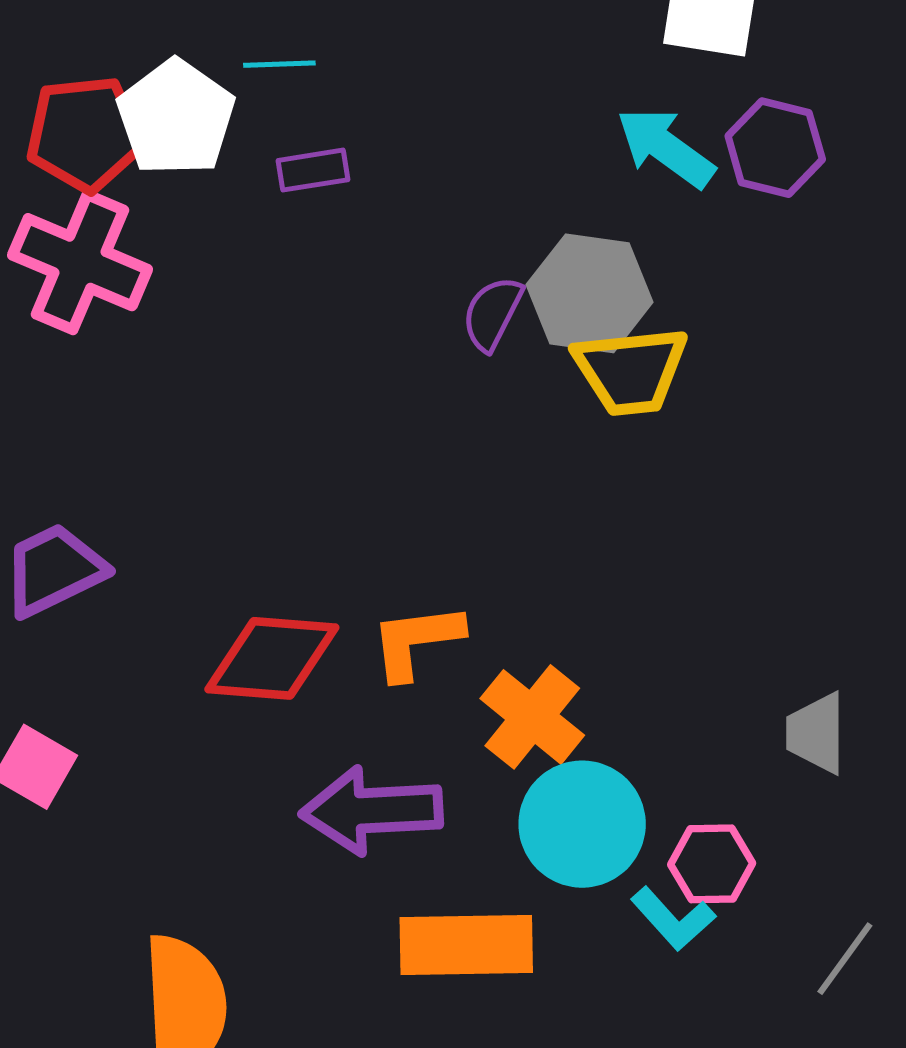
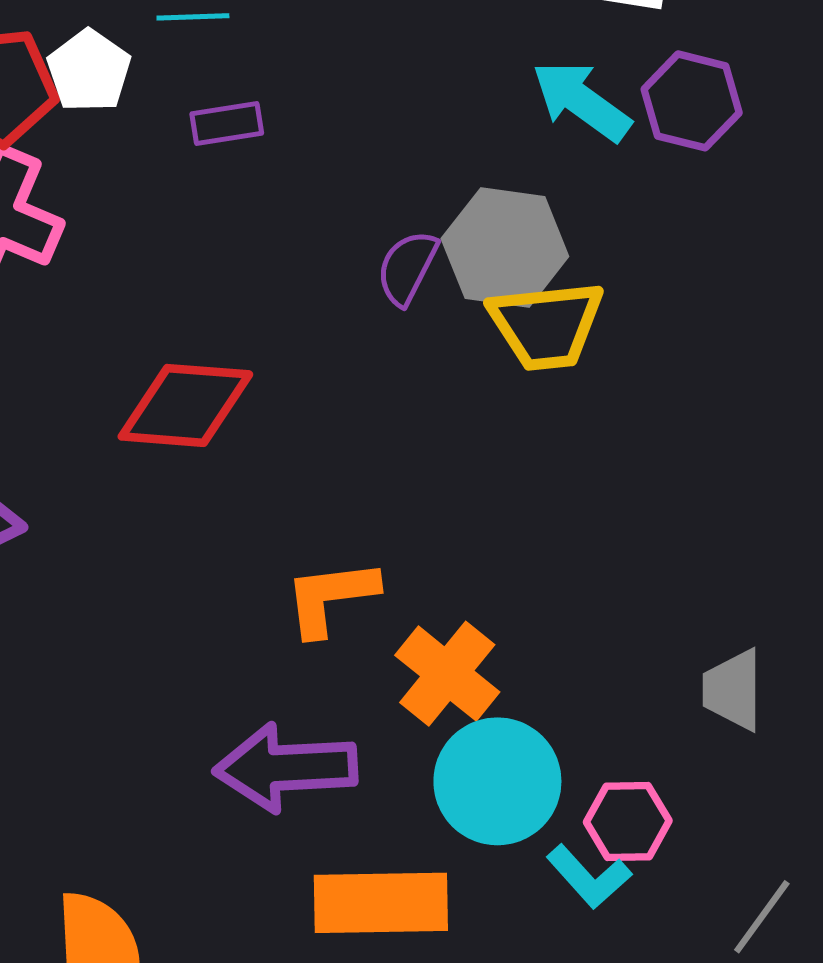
white pentagon: (176, 118) -> (89, 71), size x0.7
red diamond: (272, 658) -> (185, 405), moved

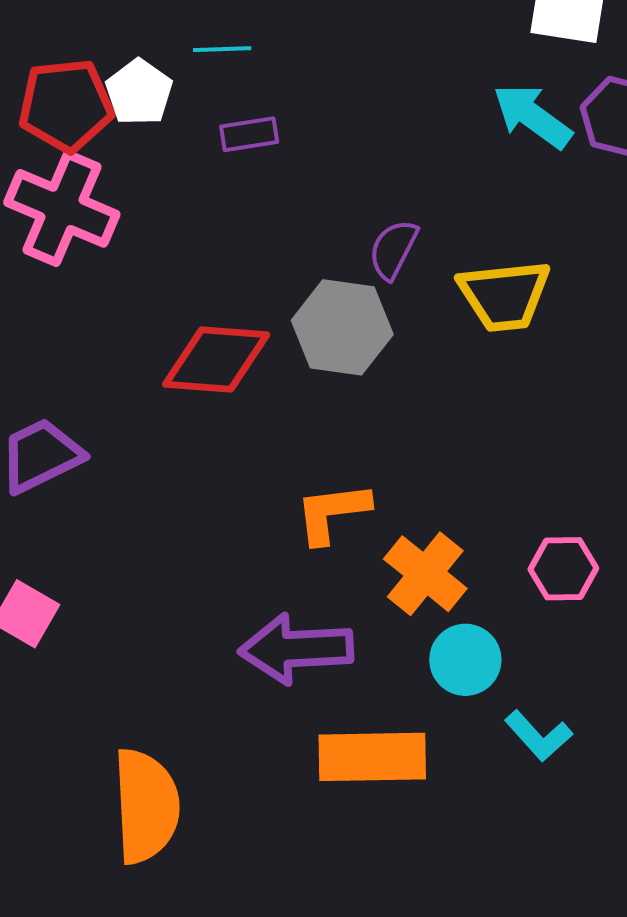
gray hexagon: (505, 248) -> (342, 327), moved
cyan circle: (497, 781) -> (465, 660), size x0.7
pink hexagon: (628, 821) -> (563, 569), moved

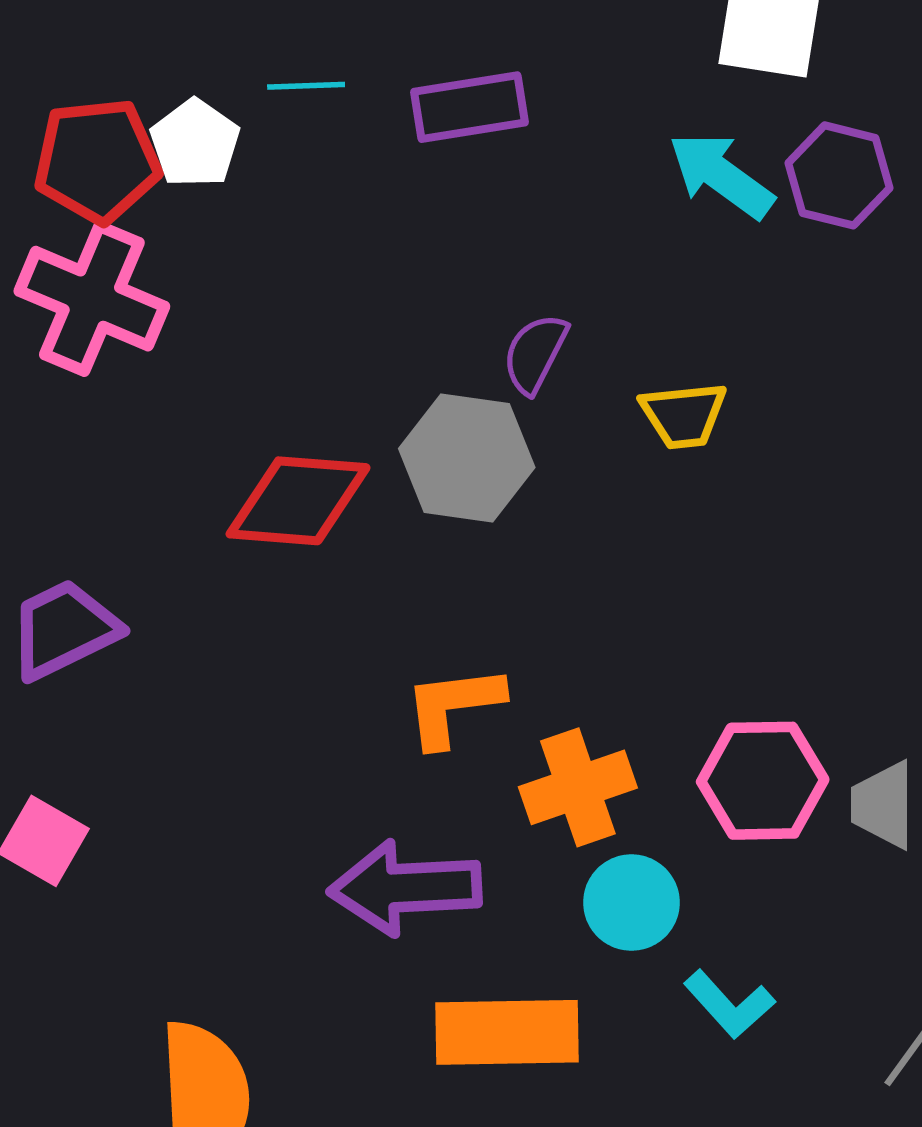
purple rectangle: (249, 134) -> (469, 107), moved, size x1.5
yellow trapezoid: (504, 295) -> (684, 415), size x0.7
pink hexagon: (563, 569) -> (763, 781), size x1.4
orange cross: (425, 574) -> (578, 787), turned 32

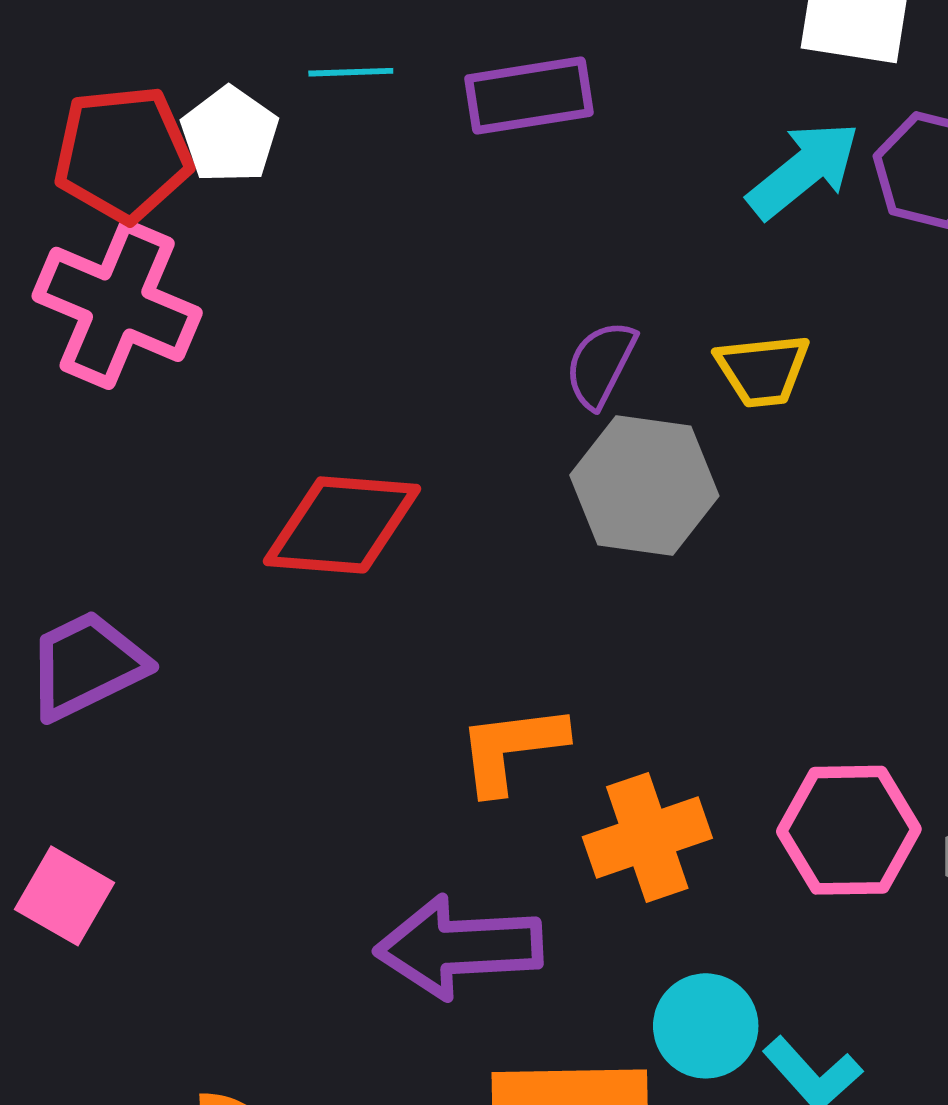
cyan arrow: (721, 175) -> (804, 170), turned 105
yellow trapezoid: (684, 415) -> (763, 370), moved
gray hexagon: (467, 458) -> (644, 486), moved
cyan circle: (631, 903) -> (706, 1026), moved

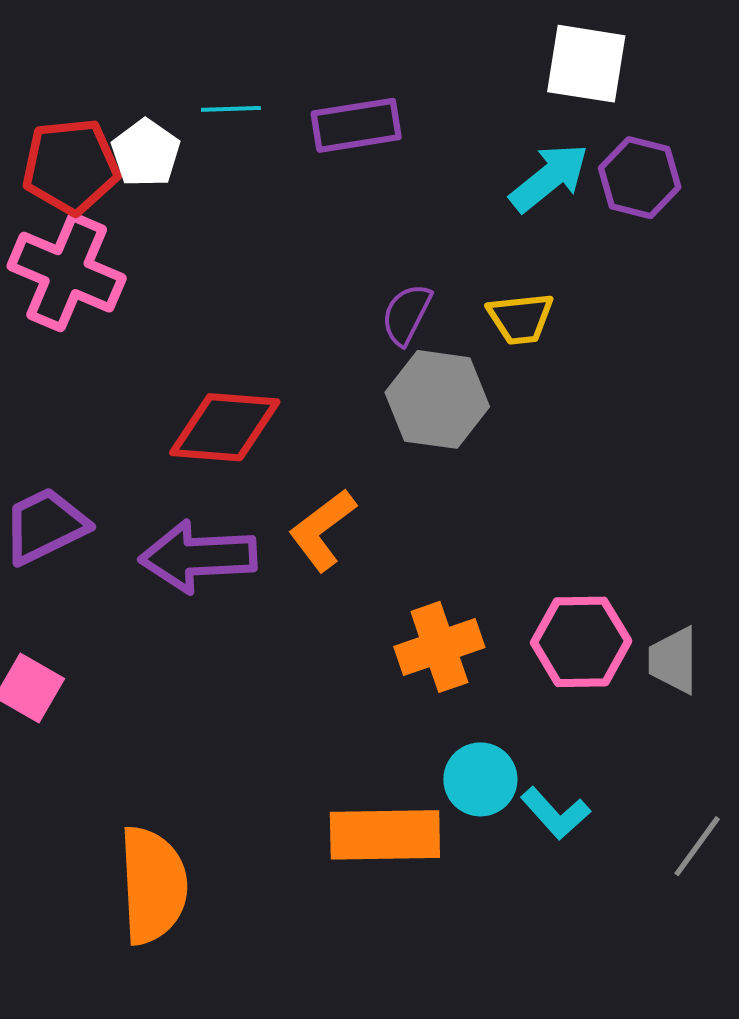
orange L-shape: (511, 748) -> (322, 530), moved, turned -30
purple arrow: (459, 947) -> (198, 557), moved

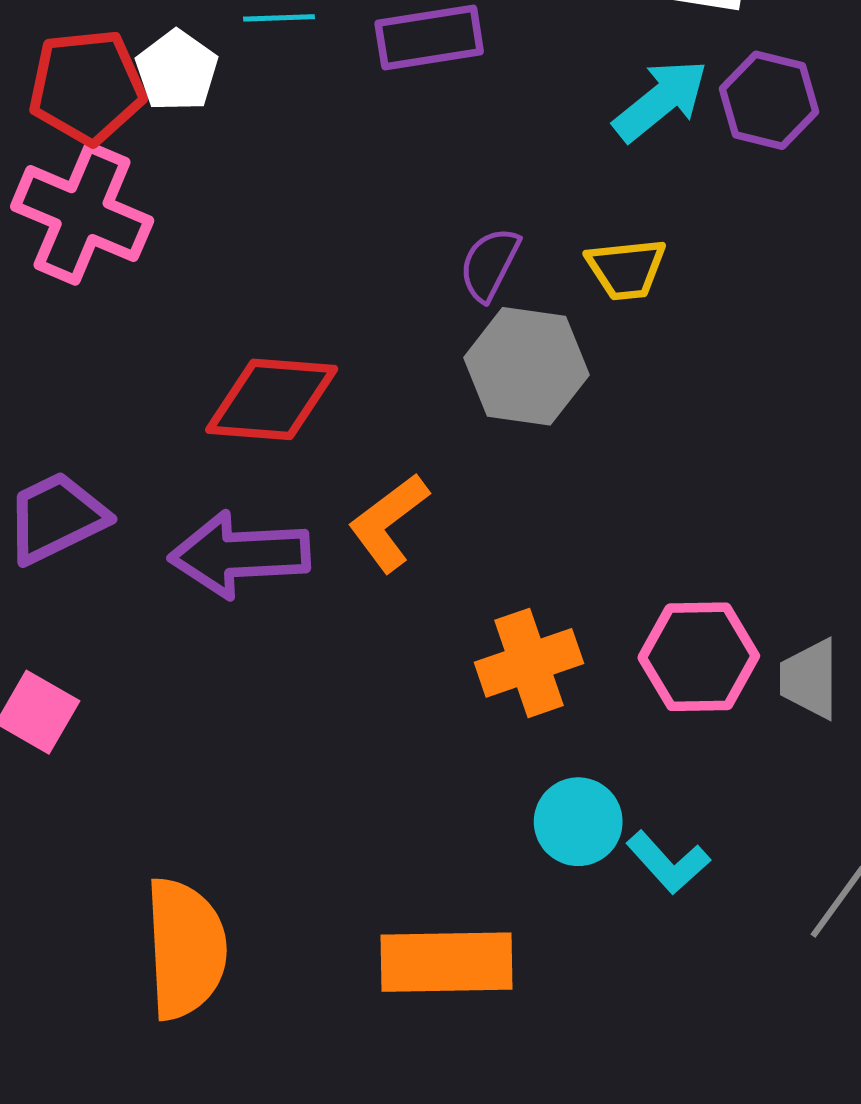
orange rectangle: (385, 835) -> (446, 962), moved

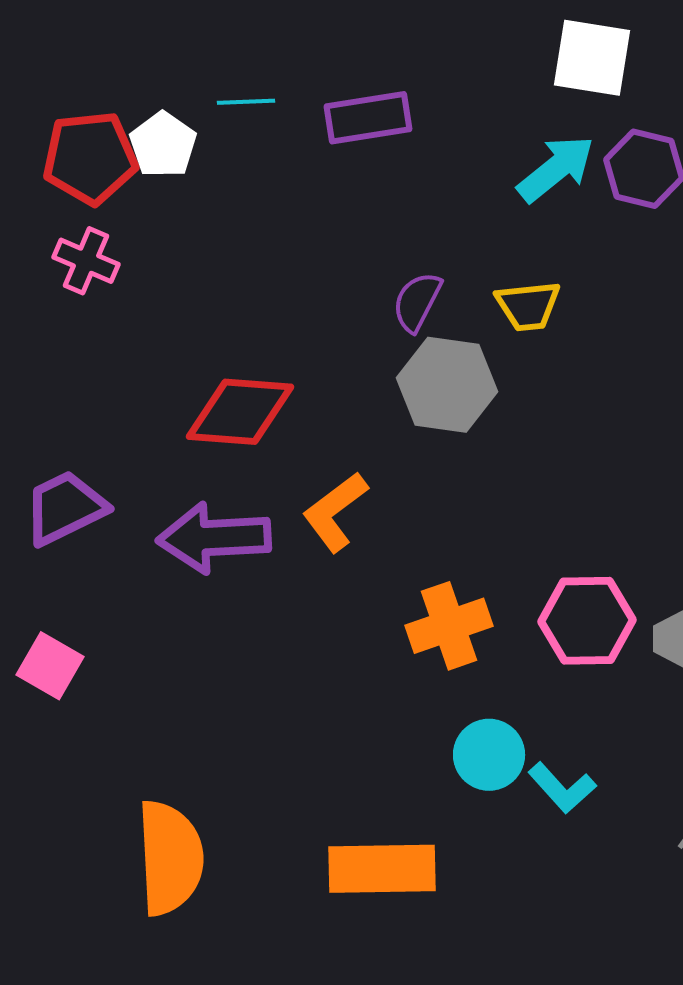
pink cross: (82, 214) -> (86, 261), size x0.6

